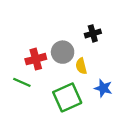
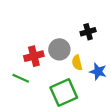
blue star: (103, 88) -> (98, 72), moved

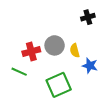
black cross: (88, 32) -> (88, 17), moved
yellow semicircle: (77, 63) -> (75, 50), moved

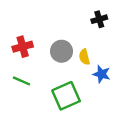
red cross: (31, 52) -> (23, 47), moved

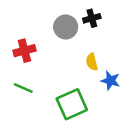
black cross: (99, 19) -> (92, 18), moved
gray circle: (62, 51) -> (66, 27), moved

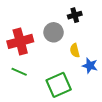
gray circle: (66, 27) -> (54, 32), moved
red cross: (24, 51) -> (20, 41), size x1.4

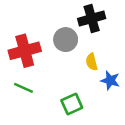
black cross: (75, 15) -> (92, 19), size x1.5
green square: (59, 85) -> (72, 104), size x0.7

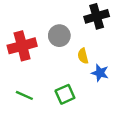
black cross: (92, 19) -> (97, 16), moved
green line: (23, 88) -> (24, 95), moved

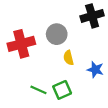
yellow semicircle: (83, 56) -> (68, 58), moved
green line: (24, 95) -> (38, 90), moved

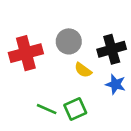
black cross: (92, 16) -> (112, 49), moved
yellow semicircle: (68, 58) -> (83, 70), turned -40

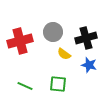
green line: (47, 109) -> (25, 86), moved
green square: (75, 109) -> (58, 84), turned 30

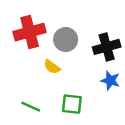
red cross: (20, 41) -> (30, 32), moved
yellow semicircle: (64, 54) -> (52, 67), moved

